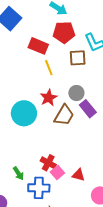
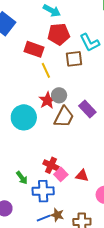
gray circle: (76, 93) -> (59, 95), moved

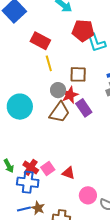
red pentagon: (59, 34) -> (83, 31), moved
brown square: (74, 59) -> (78, 74), moved
red star: (47, 100) -> (70, 95), moved
red cross: (51, 165) -> (31, 167), moved

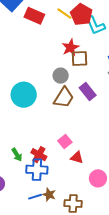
red pentagon: (83, 31) -> (81, 14), turned 30
red rectangle: (40, 41) -> (34, 16), moved
yellow line: (49, 63) -> (64, 14), moved, turned -35
red star: (70, 95) -> (70, 48), moved
pink square: (48, 169) -> (65, 142), moved

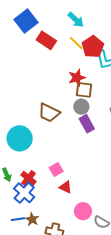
gray circle: (61, 76) -> (81, 107), moved
cyan circle: (24, 95) -> (20, 138), moved
brown trapezoid: (64, 98) -> (49, 113), moved, turned 75
blue cross: (37, 170) -> (24, 193), turned 30

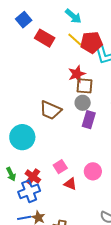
blue square: (26, 21) -> (24, 20), size x0.7
red pentagon: (93, 47) -> (91, 42), turned 30
purple rectangle: (87, 124) -> (89, 120), turned 48
blue cross: (24, 193) -> (29, 191), turned 30
pink circle: (83, 211) -> (93, 171), moved

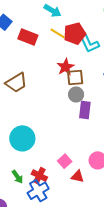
brown trapezoid: (51, 110) -> (16, 83), moved, turned -45

